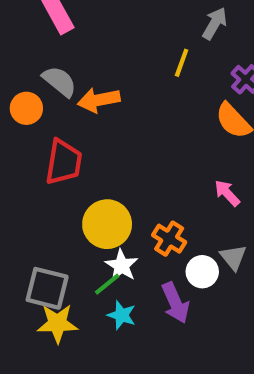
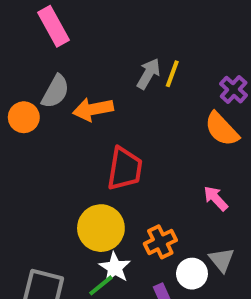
gray arrow: (215, 23) -> (148, 74), moved
gray semicircle: (59, 81) -> (55, 92), turned 80
red trapezoid: (64, 162) -> (125, 169), moved
orange cross: (169, 239) -> (160, 242), turned 32

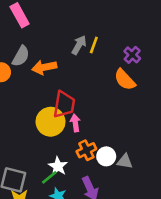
pink arrow: (216, 198) -> (75, 123), moved, turned 35
yellow circle: (101, 228) -> (50, 122), moved
gray triangle: (222, 260) -> (125, 161), turned -42
white circle: (192, 274) -> (106, 156), moved

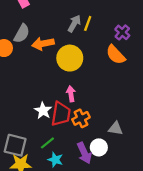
red trapezoid: (64, 104) -> (61, 114), moved
yellow circle: (50, 122) -> (70, 58), moved
white circle: (106, 156) -> (99, 147), moved
white star: (58, 166) -> (43, 111), moved

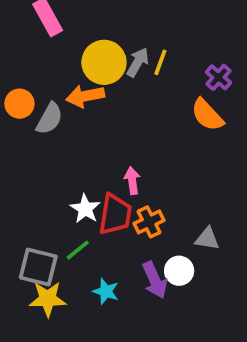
gray semicircle: (22, 34) -> (50, 119), moved
yellow circle: (70, 58) -> (104, 62), moved
green line: (47, 143) -> (78, 250), moved

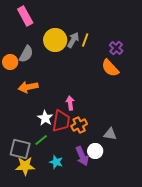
orange arrow: (85, 96) -> (28, 87), moved
gray semicircle: (50, 119) -> (26, 54), moved

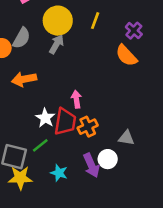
gray arrow: (73, 40) -> (56, 44), moved

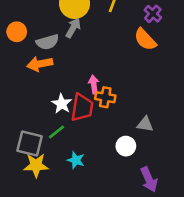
gray semicircle: (22, 38) -> (48, 42), moved, turned 45
orange cross: (88, 127) -> (105, 97), moved, turned 36
purple arrow: (91, 165) -> (149, 179), moved

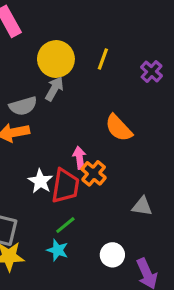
orange semicircle: (145, 39) -> (119, 128), moved
orange cross: (105, 97) -> (94, 173), turned 30
green line: (57, 132) -> (65, 225), moved
white circle: (126, 146) -> (112, 255), moved

